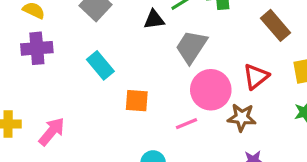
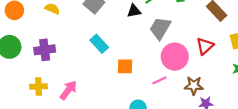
purple cross: (37, 48) -> (45, 50), moved
brown star: (242, 117) -> (194, 86), moved

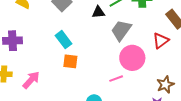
red triangle: (205, 46) -> (161, 41), moved
orange square: (125, 66) -> (70, 61), moved
brown star: (194, 86) -> (165, 85), moved, turned -30

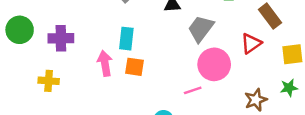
cyan rectangle: (64, 40) -> (126, 39), turned 42
pink arrow: (31, 80) -> (105, 63), moved, turned -54

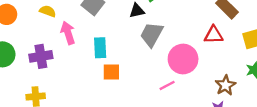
gray trapezoid: (201, 29) -> (152, 34), moved
red triangle: (251, 43) -> (214, 35), turned 42
pink arrow: (105, 63) -> (68, 33), moved

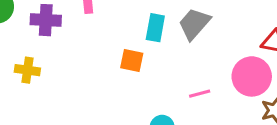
cyan rectangle: (100, 48) -> (155, 28), moved
pink circle: (183, 59) -> (252, 76), moved

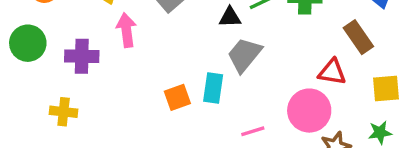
cyan rectangle: (155, 28) -> (213, 88), moved
orange square: (132, 60) -> (177, 97), turned -30

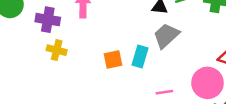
yellow cross: (64, 112) -> (57, 50), moved

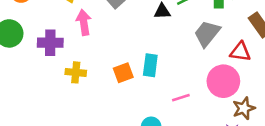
gray trapezoid: (166, 36) -> (207, 34), moved
yellow cross: (57, 50) -> (76, 72), moved

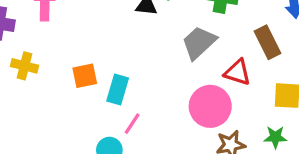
cyan rectangle: (150, 65) -> (118, 90), moved
pink line: (181, 98) -> (132, 124), moved, turned -48

